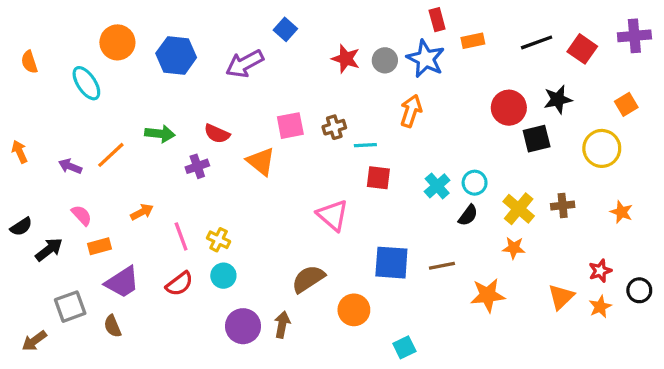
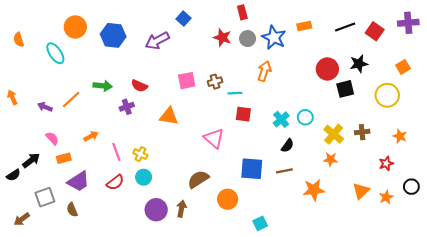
red rectangle: (437, 20) -> (242, 12), moved
orange triangle: (261, 161) -> (169, 116), moved, turned -30
black semicircle: (468, 215) -> (287, 146), moved
black semicircle: (21, 227) -> (13, 175), moved
red star: (600, 271) -> (386, 164), moved

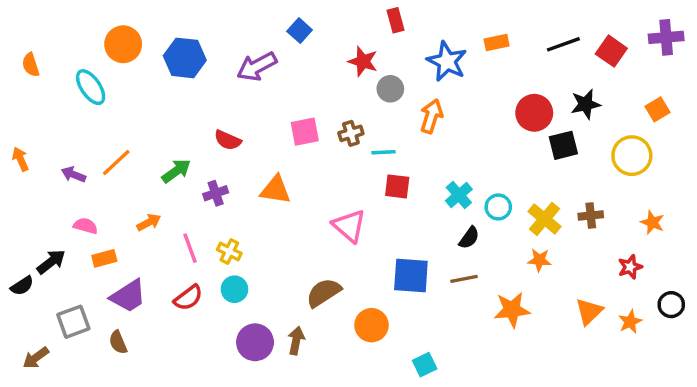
gray circle: (248, 39) -> (390, 89), moved
green arrow: (103, 86) -> (176, 171), moved, turned -42
purple cross: (127, 107) -> (216, 193), moved
cyan circle: (305, 117) -> (498, 207), moved
pink semicircle: (52, 138) -> (85, 226), turned -32

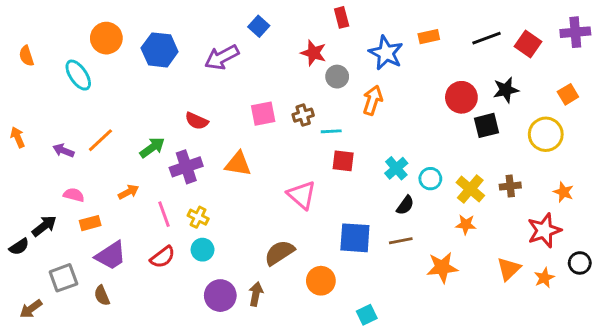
purple cross: (216, 193) -> (186, 167), size x1.5
red star: (630, 267) -> (544, 230), size x1.6

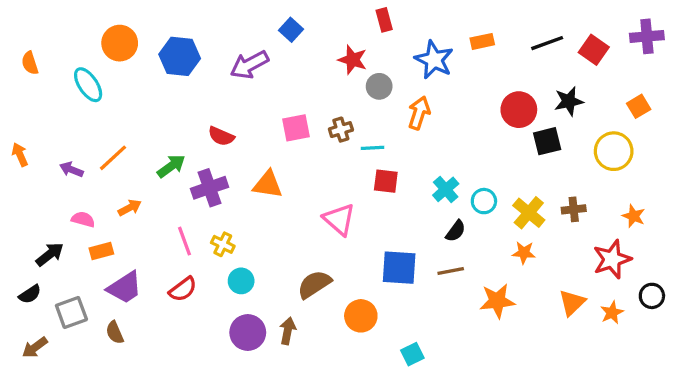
orange arrow: (129, 192) -> (130, 208), moved
black semicircle: (19, 247) -> (30, 294), moved
cyan circle: (203, 250) -> (241, 281), moved

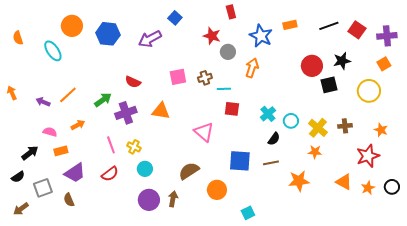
purple cross: (647, 36) -> (387, 36), moved
black circle: (652, 296) -> (392, 187), moved
orange triangle: (572, 303) -> (344, 182), turned -48

